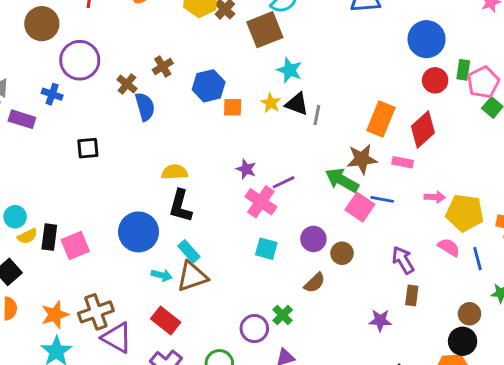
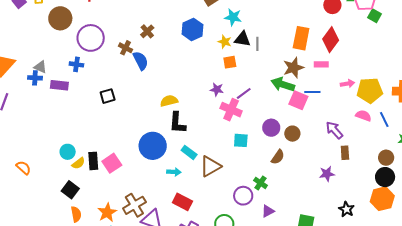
blue hexagon: (209, 86) -> (192, 29), moved
orange square: (233, 107) -> (230, 62), moved
brown triangle: (192, 276) -> (210, 166), moved

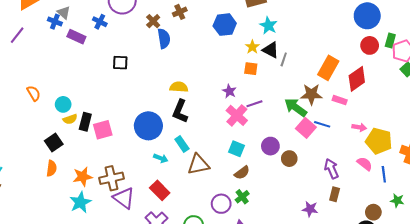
brown semicircle: (278, 157) -> (242, 173), moved
orange semicircle: (23, 168) -> (34, 93), moved

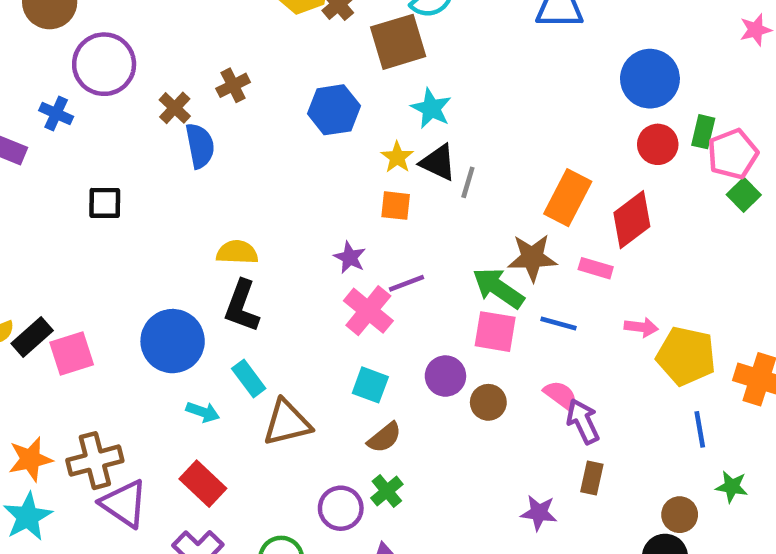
black rectangle: (85, 122) -> (32, 337), turned 36
pink square: (306, 128) -> (495, 332), moved, turned -30
pink semicircle: (365, 164) -> (561, 395), moved

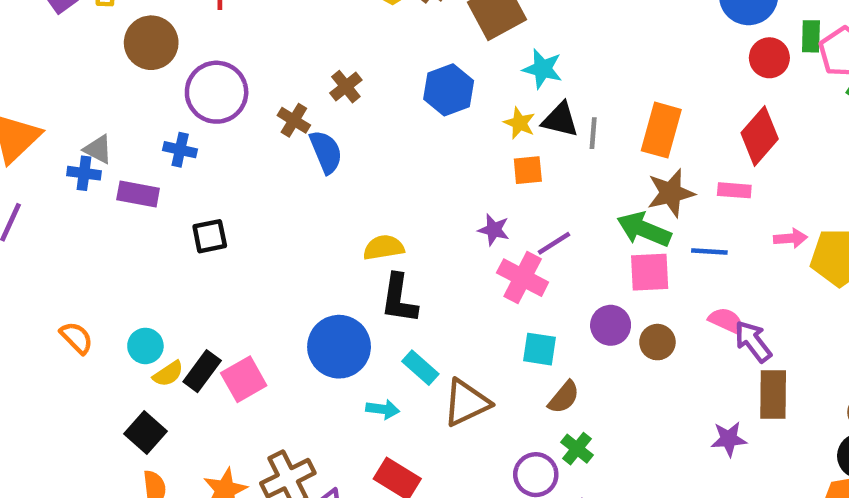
orange rectangle: (568, 198) -> (661, 130), moved
black square: (105, 203) -> (210, 236), moved
brown rectangle: (592, 478) -> (773, 394), size x1.5

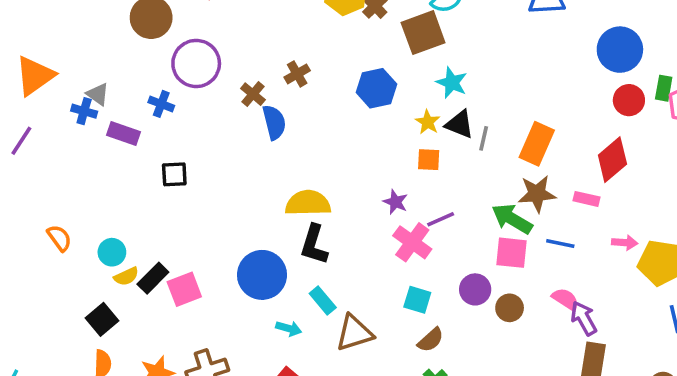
yellow semicircle: (384, 248) -> (308, 203), size x1.4

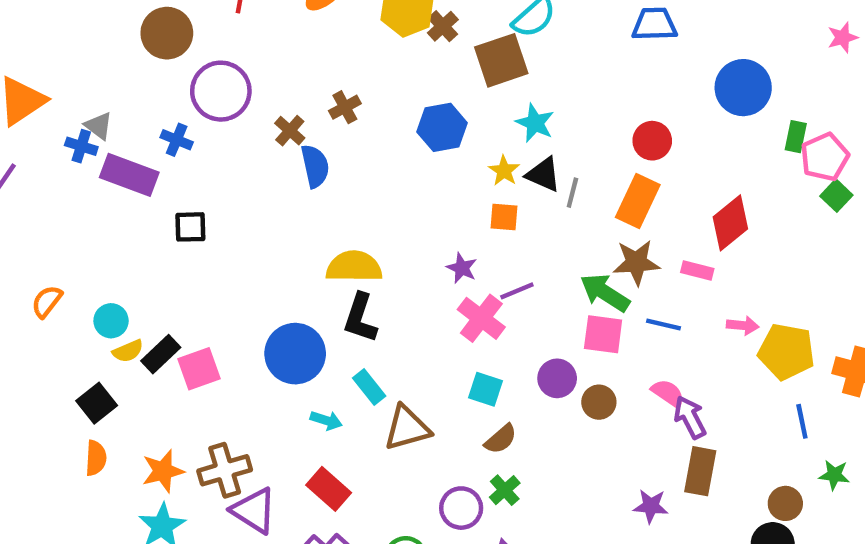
red circle: (629, 100) -> (652, 141), moved
purple rectangle: (124, 133) -> (129, 175), size x1.4
orange semicircle: (59, 238) -> (47, 301), turned -108

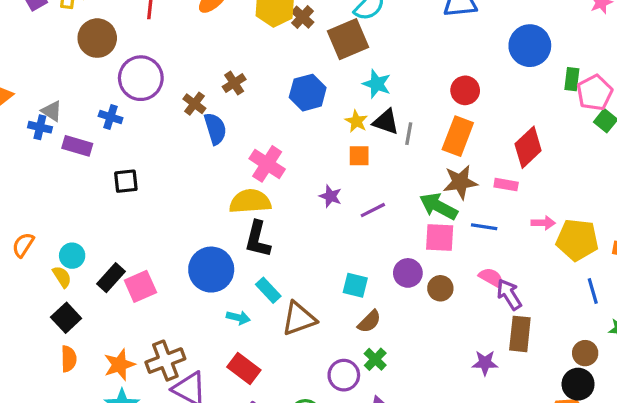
purple rectangle: (129, 175) -> (77, 146), size x0.7
pink cross: (481, 318) -> (267, 164), moved
yellow semicircle: (128, 351) -> (62, 277), moved, turned -95

